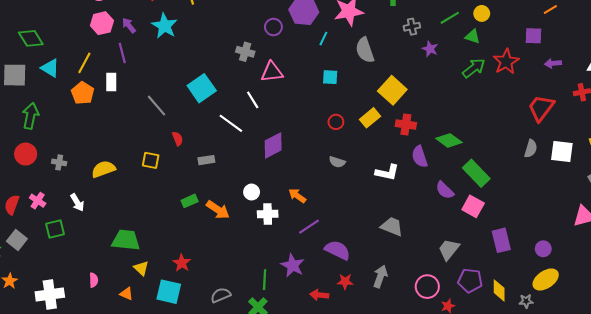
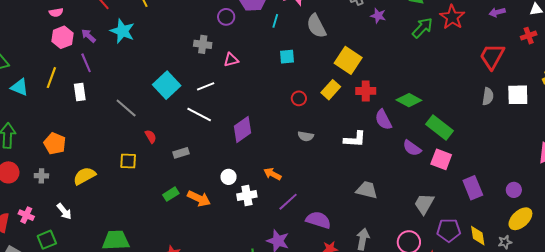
pink triangle: (272, 72) -> (231, 60), size x0.7
orange pentagon: (83, 93) -> (55, 144), moved
white line: (253, 100) -> (206, 86), moved, turned -72

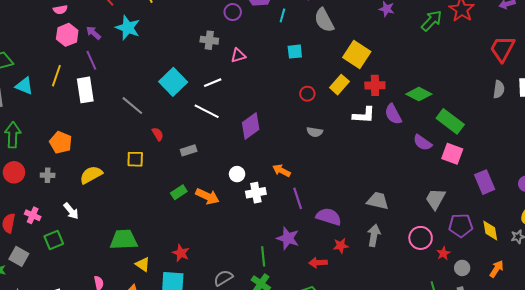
white rectangle: (80, 92) -> (85, 90), size x1.4
white L-shape: (355, 139) -> (364, 115), moved
gray trapezoid: (367, 190) -> (378, 201), moved
purple line: (288, 202) -> (298, 198), turned -65

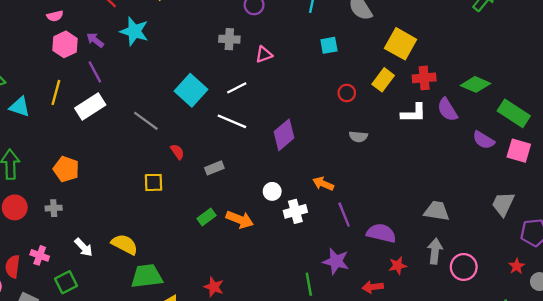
white rectangle: (85, 90) -> (90, 107), turned 70
yellow semicircle: (91, 175) -> (125, 244), moved, turned 60
pink circle: (421, 238) -> (464, 267), moved

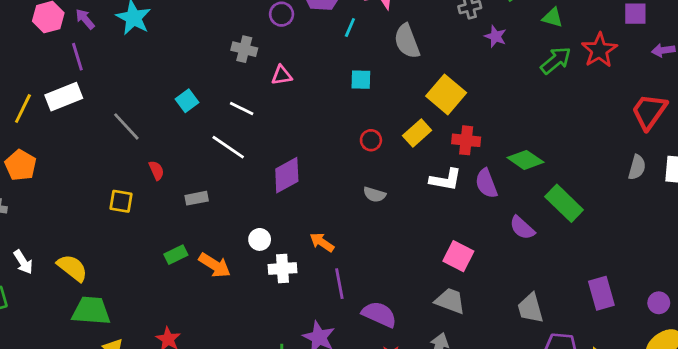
white line: (237, 88) -> (242, 109), turned 42
cyan square: (191, 90) -> (187, 101), size x0.6
yellow line: (56, 92) -> (23, 109), moved
pink square: (519, 151) -> (458, 256), moved
gray trapezoid: (503, 204) -> (530, 308), turned -52

